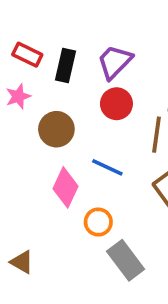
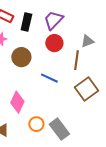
pink diamond: (66, 187) -> (17, 102), moved
orange circle: (98, 222) -> (36, 124), moved

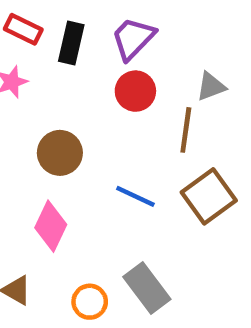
brown circle: (21, 57) -> (60, 153), moved
blue line: (49, 78) -> (135, 196), moved
orange circle: (36, 124) -> (90, 302), moved

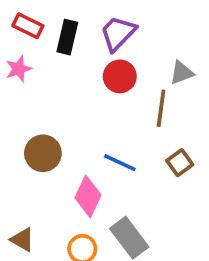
brown circle: (60, 153) -> (43, 153), moved
brown square: (209, 196) -> (180, 163), size x0.6
pink diamond: (51, 226) -> (88, 196), moved

